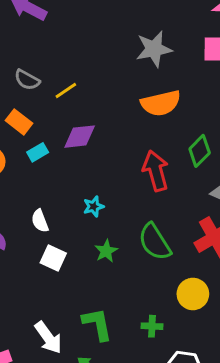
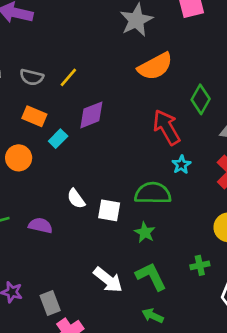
cyan star: (94, 206) -> (181, 165), moved
green semicircle: (155, 242) -> (153, 193), moved, turned 138
green star: (106, 251) -> (145, 232), moved
white square: (53, 258) -> (109, 210), moved
white arrow: (48, 338) -> (108, 280), moved

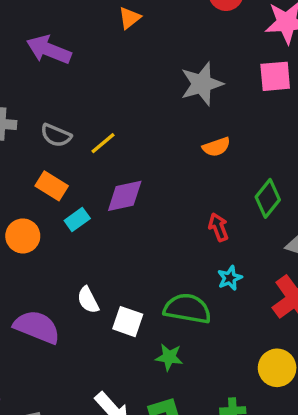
orange semicircle: (155, 66) -> (216, 147), size x0.6
red arrow: (167, 127) -> (218, 227), size x0.6
purple semicircle: (40, 225) -> (37, 327), size x1.5
green star: (145, 232) -> (169, 357), turned -30

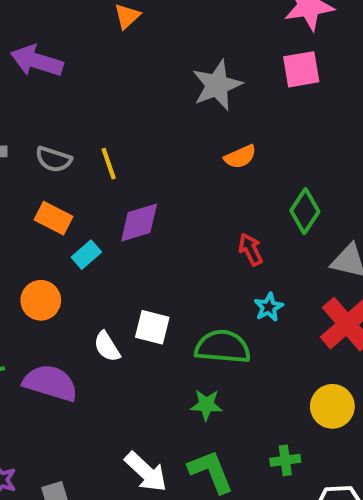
yellow line: (103, 143) -> (109, 164), turned -64
orange circle: (23, 236) -> (41, 300), moved
white square: (128, 322) -> (152, 327), moved

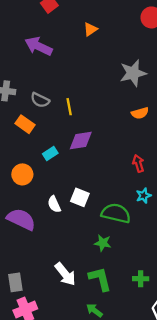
orange rectangle: (53, 218) -> (25, 124), moved

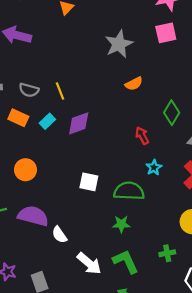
cyan rectangle: (50, 153) -> (47, 121), moved
white semicircle: (54, 204) -> (59, 235), moved

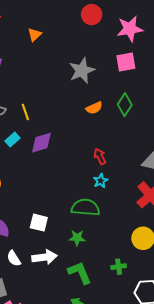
green diamond: (172, 113) -> (125, 105), moved
cyan star: (154, 167) -> (101, 181), moved
white square: (89, 182) -> (39, 223), moved
white semicircle: (59, 235) -> (14, 258), moved
white arrow: (89, 263) -> (45, 257), moved, turned -50

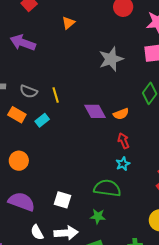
orange semicircle: (94, 108) -> (121, 114), moved
purple diamond: (41, 143) -> (95, 111), moved, turned 75

